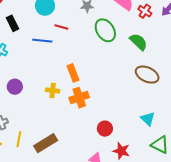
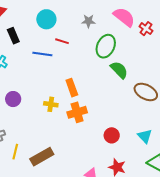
green ellipse: (105, 30) -> (106, 46), turned 55
green semicircle: (139, 42) -> (119, 70), moved
red circle: (105, 129) -> (112, 135), moved

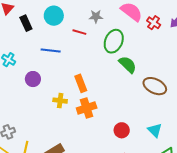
black rectangle: (13, 36) -> (26, 23), moved
red line: (62, 41) -> (79, 32), moved
purple circle: (13, 99) -> (33, 79), moved

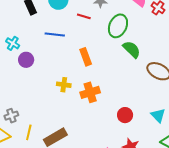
purple circle: (33, 79) -> (26, 60), moved
orange rectangle: (81, 83) -> (86, 57), moved

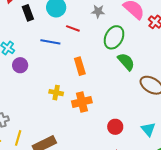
red line: (84, 16) -> (73, 28), moved

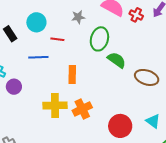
orange rectangle: (80, 66) -> (72, 74), turned 30
yellow cross: (56, 93) -> (55, 105), size x1.6
red circle: (115, 127) -> (120, 126), size x1.5

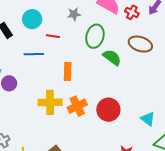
brown ellipse: (147, 77) -> (140, 44), moved
red circle: (120, 126) -> (108, 110), moved

